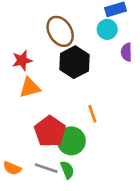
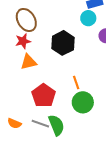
brown ellipse: (60, 31) -> (26, 20), moved
green circle: (71, 141) -> (83, 102), moved
green semicircle: (67, 170) -> (56, 125), size x1.5

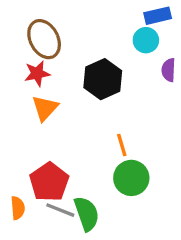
orange triangle: (29, 62) -> (45, 108), turned -36
red pentagon: (44, 96) -> (49, 182), moved
orange semicircle: (14, 123) -> (18, 208), turned -120

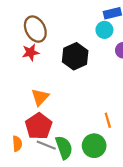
orange triangle: (45, 108) -> (40, 97), moved
orange line: (122, 145) -> (108, 120), moved
green circle: (131, 178) -> (94, 146), moved

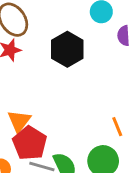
orange triangle: (40, 97) -> (19, 121), moved

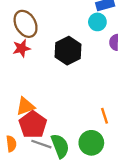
orange triangle: (19, 121) -> (25, 106), turned 30

